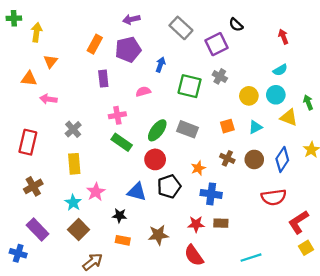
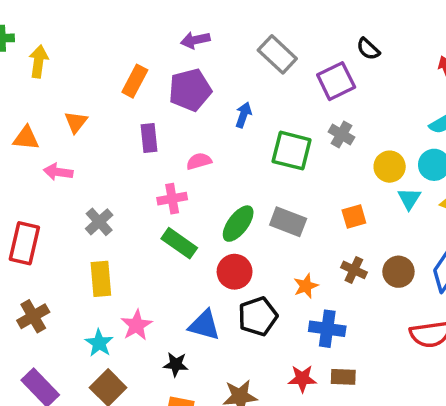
orange triangle: (51, 61) -> (76, 122), moved
pink semicircle: (143, 92) -> (199, 161), moved
cyan triangle: (255, 127) -> (409, 199), moved, turned -32

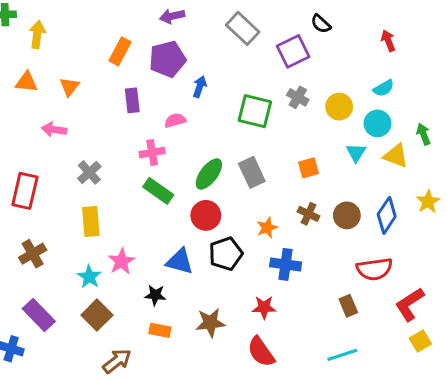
blue arrow: (243, 115) -> (200, 87), moved
orange triangle: (26, 138) -> (26, 82), moved
yellow circle: (390, 167) -> (339, 107), moved
gray rectangle: (288, 222) -> (252, 172), turned 44
brown rectangle: (343, 377) -> (348, 306), moved, turned 65

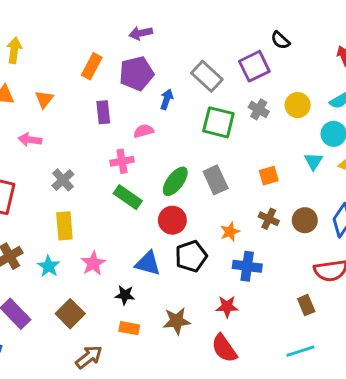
gray rectangle: (243, 28) -> (207, 76), moved
yellow circle: (339, 107) -> (298, 105), moved
cyan star: (89, 277) -> (49, 266), moved

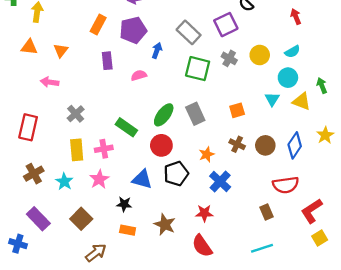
pink cross: (122, 161) -> (104, 149), moved
blue cross: (247, 266) -> (220, 182), turned 35
brown star: (177, 321) -> (165, 224), turned 30

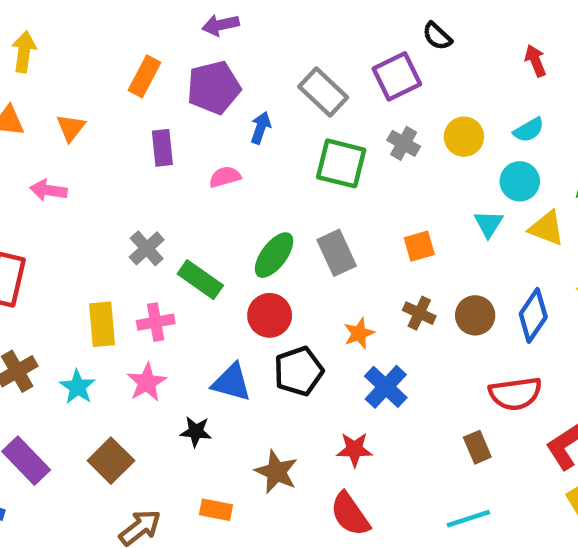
gray cross: (76, 114) -> (147, 248), moved
orange rectangle: (128, 230) -> (216, 510), moved

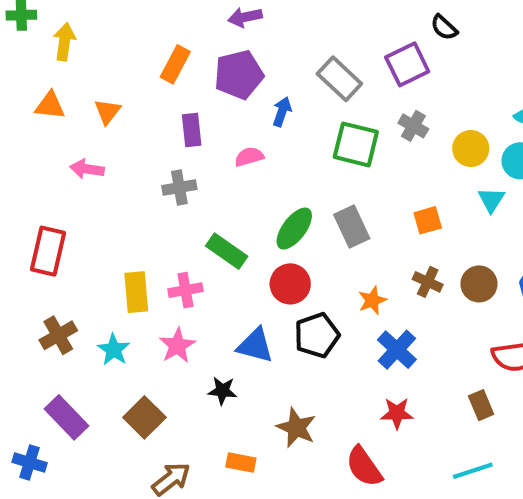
yellow circle: (464, 137) -> (471, 149), moved
gray cross: (147, 248) -> (179, 188), moved, turned 32
red star: (354, 449) -> (397, 413), moved

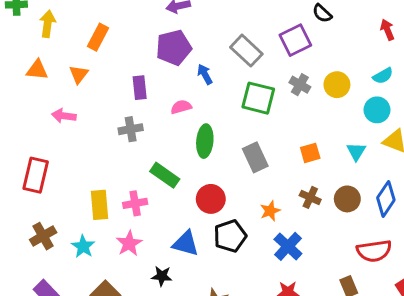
orange rectangle: (175, 64) -> (98, 37), moved
blue arrow: (282, 112) -> (205, 74), turned -48
yellow circle: (471, 149) -> (337, 85), moved
cyan triangle: (491, 200) -> (356, 151), moved
green ellipse: (294, 229) -> (205, 141), moved, turned -32

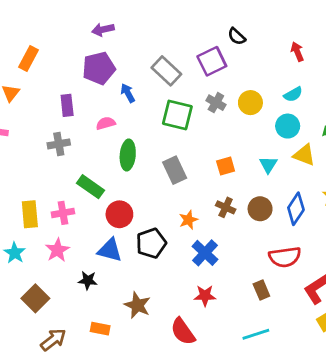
red circle: (211, 199) -> (119, 214), moved

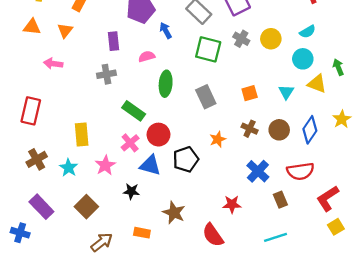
pink cross: (63, 213) -> (130, 143), moved, turned -30
blue cross: (205, 253) -> (258, 171), moved

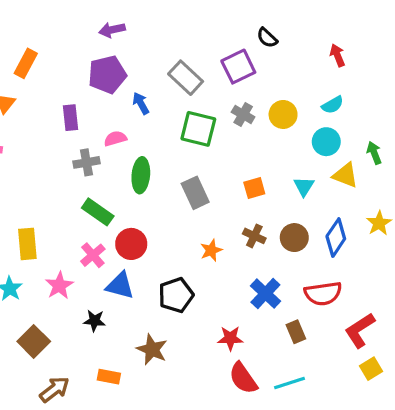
gray cross: (106, 74) -> (86, 162), moved
black pentagon: (186, 159) -> (176, 295), moved
red semicircle: (213, 235) -> (243, 378), moved

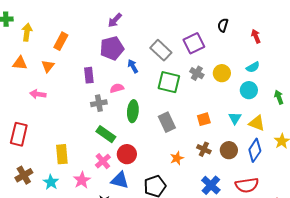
purple arrow: (112, 30) -> (115, 20), turned -35
black semicircle: (267, 38) -> (223, 25), moved, turned 64
yellow triangle: (345, 175) -> (257, 123), moved

